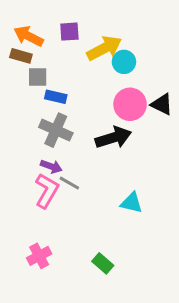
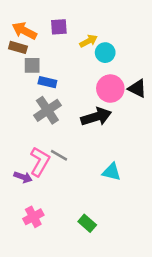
yellow arrow: (104, 48) -> (88, 41), size x0.6
gray cross: (56, 130) -> (47, 110), turned 32
purple arrow: (51, 166) -> (23, 177), moved

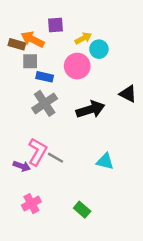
orange arrow: (24, 31) -> (33, 39), moved
pink circle: (110, 89) -> (77, 66), moved
black triangle: (137, 89) -> (128, 94), moved
gray line: (59, 155) -> (56, 158), moved

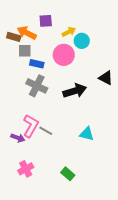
gray cross: (45, 103) -> (37, 86), turned -30

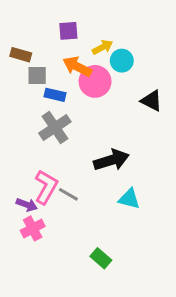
orange arrow: (27, 33) -> (77, 67), moved
black triangle: (106, 78) -> (151, 101), moved
gray cross: (37, 86) -> (55, 127), turned 30
black arrow: (75, 91) -> (111, 160), moved
pink cross: (26, 169) -> (33, 228), moved

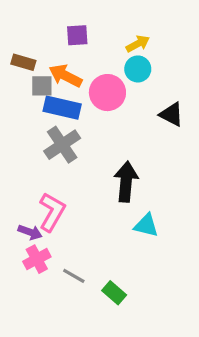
yellow arrow: (102, 47) -> (138, 44), moved
orange arrow: (77, 67) -> (65, 76), moved
blue rectangle: (55, 95) -> (62, 108), size x1.5
black arrow: (111, 160) -> (126, 182), turned -68
gray line: (68, 194) -> (74, 276), moved

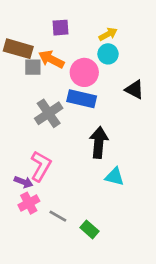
brown rectangle: (23, 62) -> (18, 49), size x1.5
blue rectangle: (62, 108) -> (82, 99), moved

